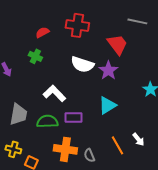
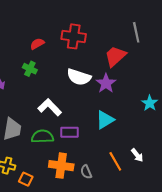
gray line: (137, 21) -> (136, 32), turned 66
red trapezoid: (117, 44) -> (115, 56), turned -95

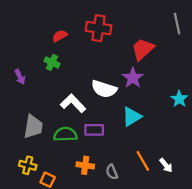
gray line: (136, 32) -> (177, 24), moved
white semicircle: (79, 77) -> (104, 89), moved
white arrow: (137, 155) -> (166, 165), moved
orange cross: (61, 166) -> (85, 165), size x0.7

